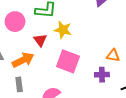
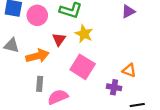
gray rectangle: (19, 84) -> (40, 84), moved

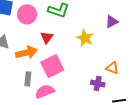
purple triangle: (128, 12) -> (112, 22), moved
yellow star: (84, 34) -> (85, 38), moved
pink square: (83, 67) -> (52, 66), moved, turned 30

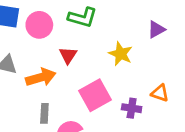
pink square: (52, 66) -> (95, 95), moved
purple cross: (98, 84) -> (132, 108), moved

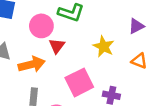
pink circle: (39, 25) -> (41, 26), moved
orange triangle: (160, 93) -> (139, 61), moved

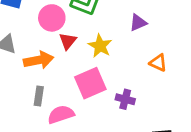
purple triangle: (136, 26) -> (138, 23), moved
yellow star: (104, 46) -> (100, 46), moved

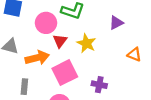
pink square: (90, 83) -> (65, 73), moved
gray rectangle: (39, 96) -> (24, 87), moved
purple cross: (125, 99) -> (99, 85), moved

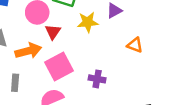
yellow star: (86, 43) -> (88, 22), moved, turned -30

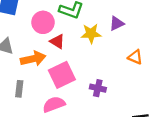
red triangle: (53, 32) -> (57, 41), turned -35

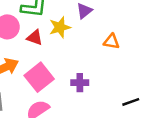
red triangle: (57, 41) -> (35, 38), moved

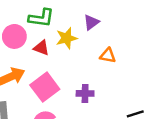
orange triangle: (111, 42) -> (108, 56), moved

